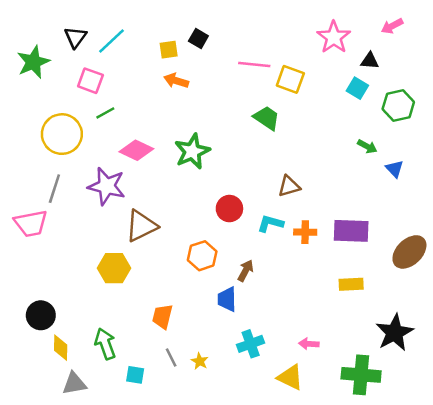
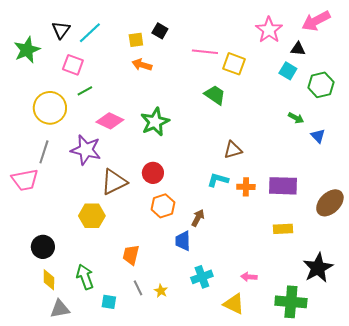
pink arrow: (392, 26) -> (316, 21), size x1.6
red circle: (229, 209) -> (153, 173), moved
black circle: (41, 315) -> (43, 247), moved

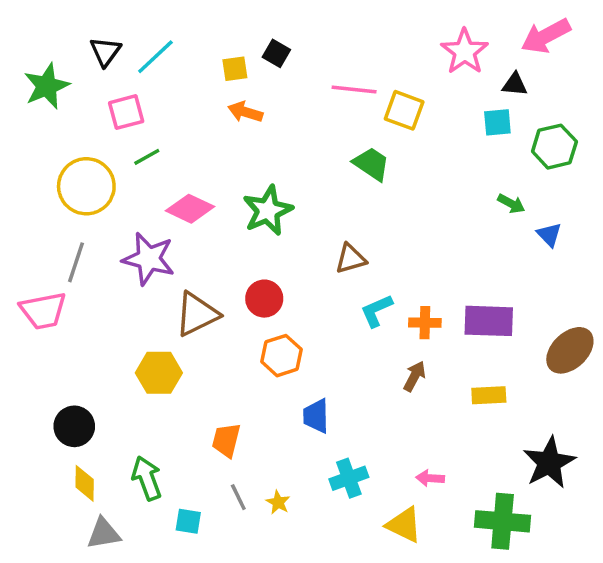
pink square: (73, 65) -> (126, 112), turned -35
cyan square: (288, 71) -> (497, 122), turned -36
brown triangle: (233, 150) -> (351, 259), moved
cyan L-shape: (218, 180) -> (377, 311), turned -40
brown arrow: (198, 218) -> (415, 376), moved

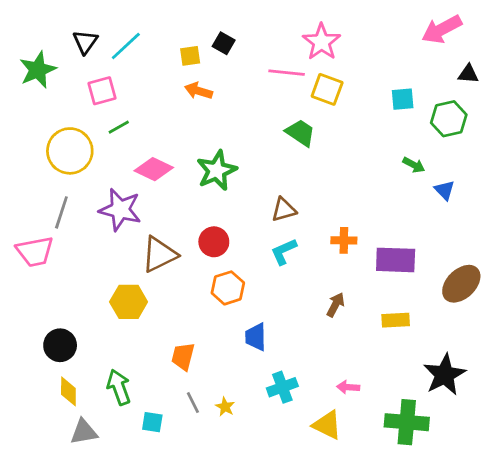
pink star: (465, 52) -> (321, 42), moved
black triangle: (515, 84) -> (468, 74), moved
cyan L-shape: (377, 311) -> (284, 252), moved
orange cross: (425, 323) -> (344, 240), moved

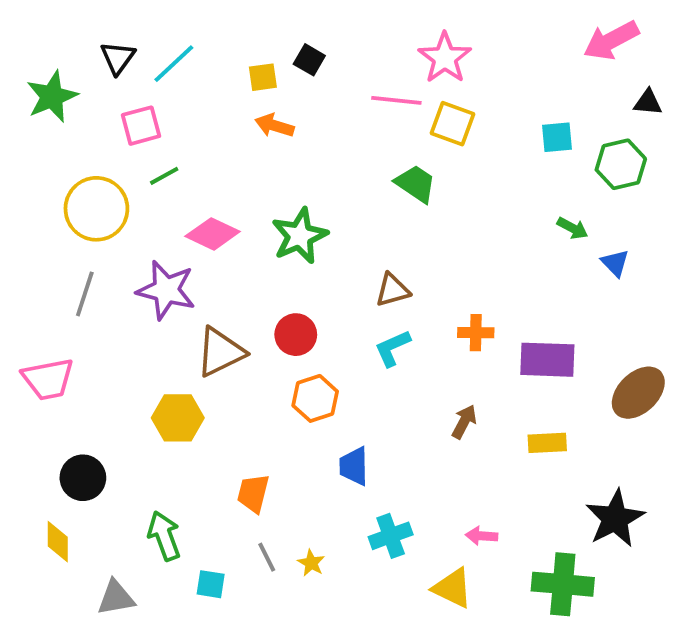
pink trapezoid: (35, 252) -> (48, 379), moved
yellow diamond: (68, 391) -> (58, 542), moved

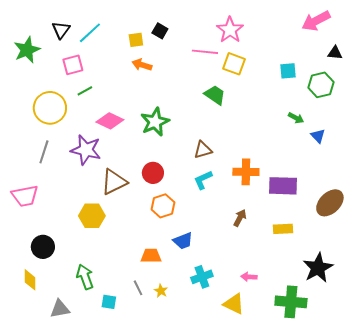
orange cross: (476, 333) -> (246, 172), size x1.4
blue trapezoid: (354, 466) -> (183, 241), turned -110
orange trapezoid: (253, 493) -> (151, 256), moved, turned 75

